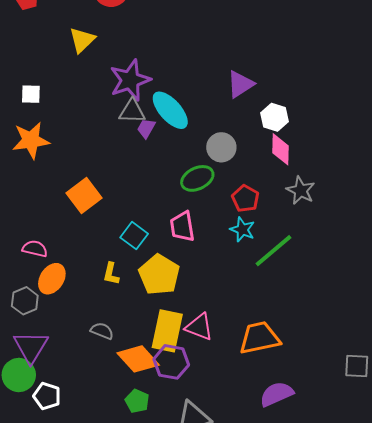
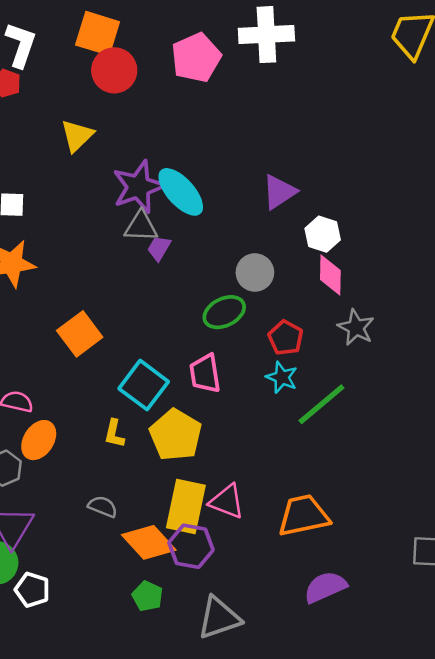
cyan ellipse: (170, 110) -> (181, 192), moved
cyan square: (134, 236) -> (144, 385), size x1.4

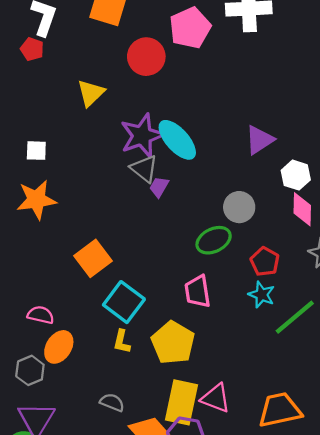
red circle: (114, 70) -> (146, 57), moved
gray triangle: (141, 226) -> (144, 169), turned 36
cyan square: (144, 385) -> (124, 302), moved

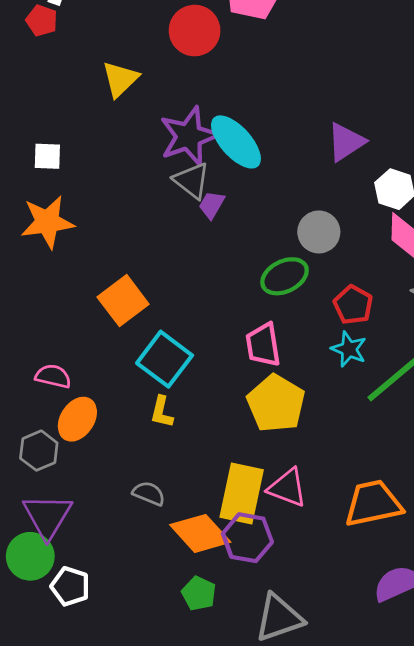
yellow pentagon: (173, 343) -> (276, 403), moved

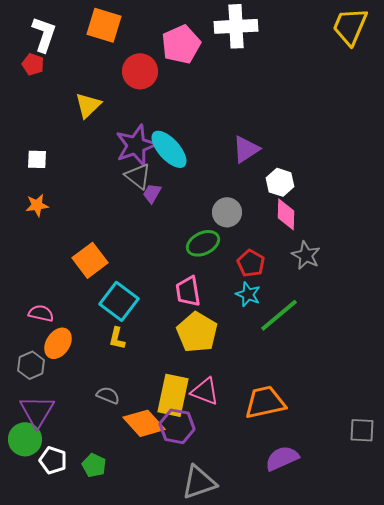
orange star: (47, 222) -> (37, 205), size x0.6
green pentagon: (199, 593) -> (94, 465), moved

